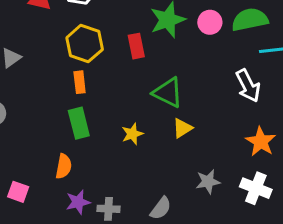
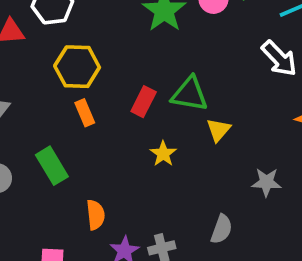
red rectangle: (136, 46) -> (144, 102), moved, turned 55
green rectangle: (79, 123) -> (52, 166), moved
gray star: (208, 182) -> (266, 182), turned 30

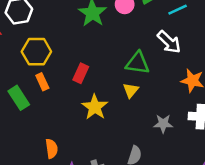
green triangle: (190, 94) -> (138, 63), moved
yellow star: (163, 154) -> (95, 107), size x1.5
green rectangle: (52, 166) -> (19, 98), moved

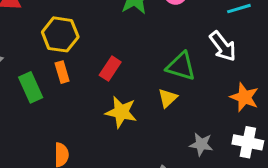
yellow star: (95, 107) -> (121, 112), turned -30

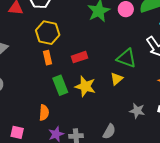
red rectangle: (110, 69) -> (80, 57), turned 35
green rectangle: (31, 87) -> (60, 85), moved

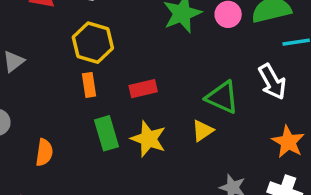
orange semicircle: (44, 113) -> (44, 152), moved

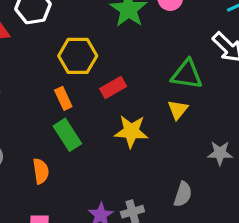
yellow hexagon: (93, 43) -> (78, 56), moved
green rectangle: (107, 133) -> (67, 135), moved

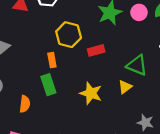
red rectangle: (113, 87) -> (96, 50), moved

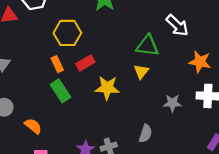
red rectangle: (96, 50) -> (85, 63), moved
orange semicircle: (25, 104) -> (33, 126), moved, turned -42

